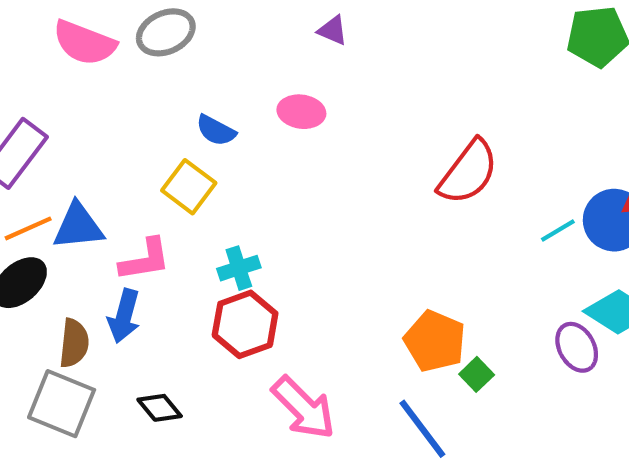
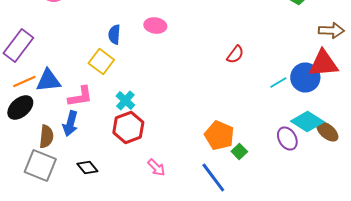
blue semicircle: (216, 130) -> (114, 34), turned 66
red semicircle: (468, 172) -> (235, 54), size x0.6
cyan cross: (239, 268) -> (125, 100), turned -30
pink arrow: (303, 408) -> (156, 168), size x0.6

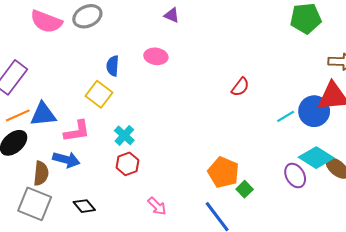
blue arrow: (70, 124) -> (66, 160), turned -90
red hexagon: (128, 128) -> (127, 164), size x0.7

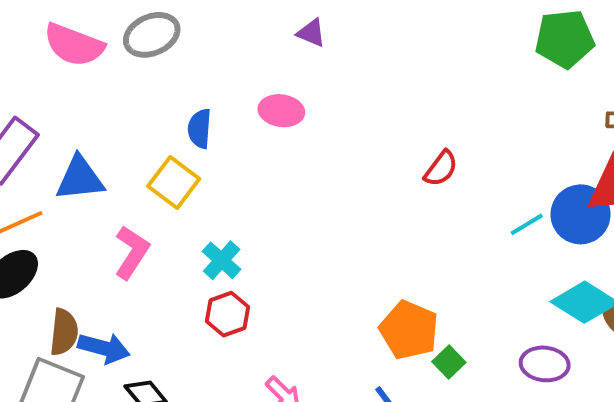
blue triangle: (43, 114) -> (80, 178), moved
pink L-shape: (77, 131) -> (132, 252), turned -48
blue arrow: (66, 160) -> (104, 348), moved
purple ellipse: (295, 176) -> (545, 364), moved, turned -55

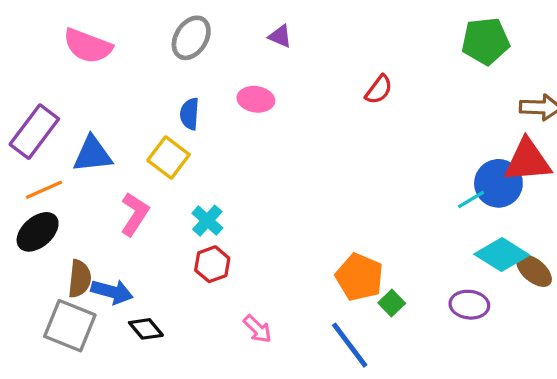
gray ellipse: (152, 35) -> (191, 38), moved, turned -33
red semicircle: (441, 169) -> (379, 90), moved
cyan line: (527, 224) -> (471, 200), moved

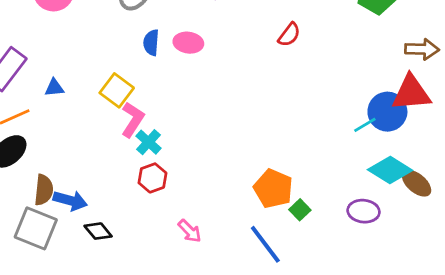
blue semicircle: (190, 114) -> (151, 43), moved
blue triangle: (93, 154) -> (54, 88), size x0.6
pink L-shape: (135, 214) -> (133, 120), moved

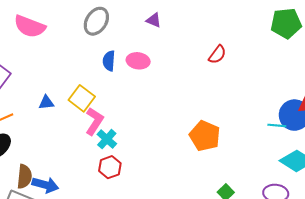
blue triangle: (54, 88) -> (46, 103), moved
cyan line: (365, 125) -> (277, 125), turned 36
orange pentagon: (273, 189) -> (205, 136), moved

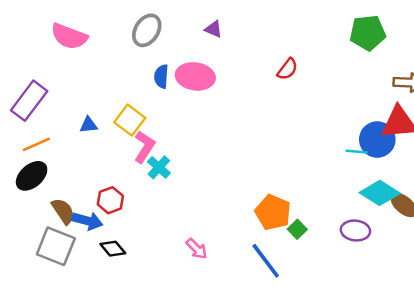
pink ellipse: (138, 61) -> (195, 76), size x1.4
orange pentagon: (205, 136) -> (273, 212), moved
red hexagon: (110, 167) -> (110, 200), moved
brown semicircle: (24, 177) -> (63, 211), turned -40

